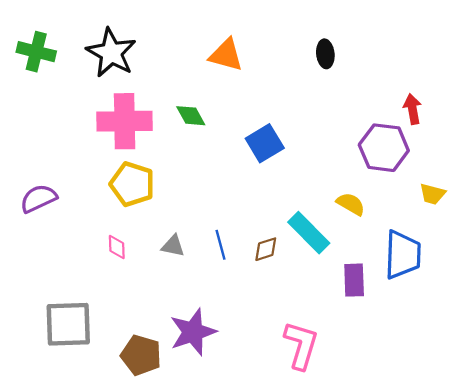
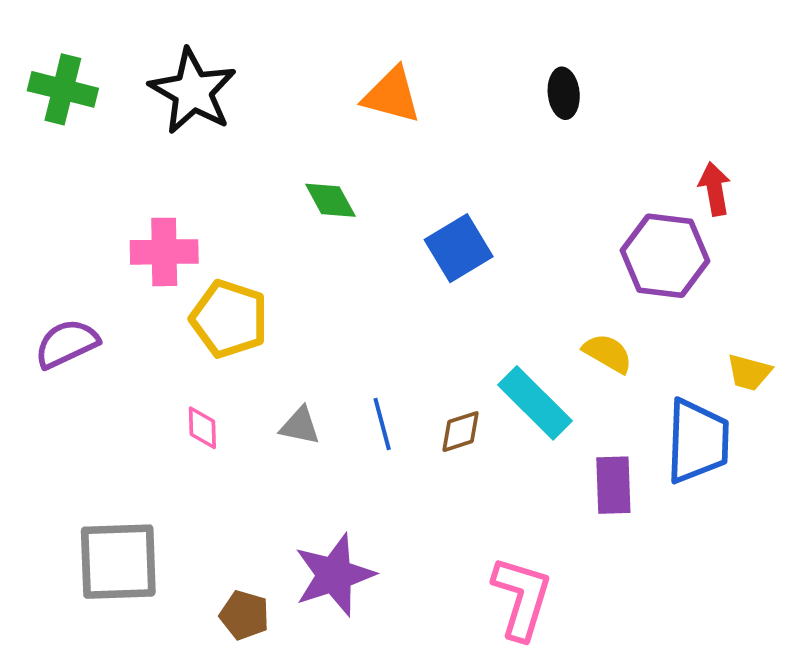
pink cross: (125, 121) -> (164, 252), moved, size x0.7
yellow trapezoid: (432, 194) -> (749, 372), moved
brown pentagon: (141, 355) -> (244, 615), size x0.7

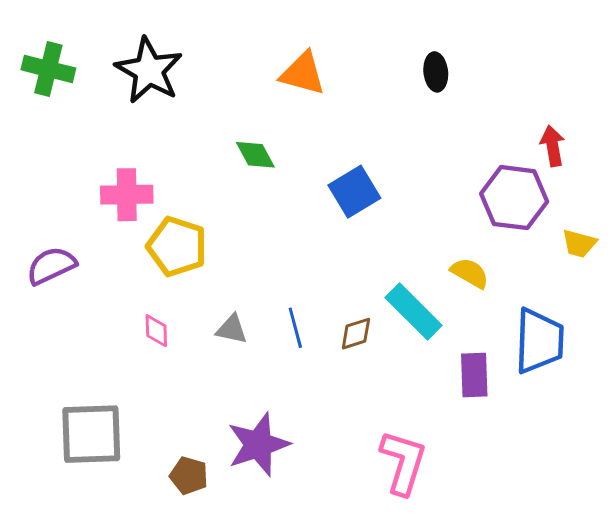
yellow trapezoid: (749, 372) -> (579, 243), moved

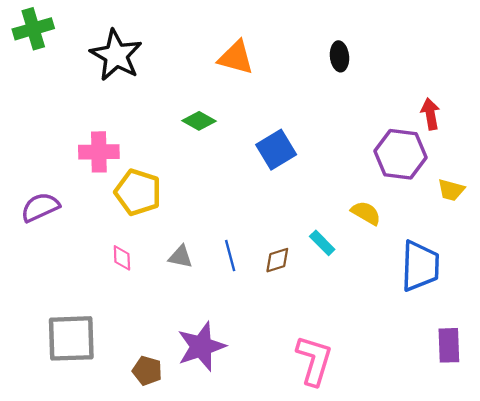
green cross: (48, 69) -> (33, 29), moved, turned -30
green diamond: (255, 155) -> (199, 121), turned -32
cyan rectangle: (414, 311) -> (322, 243), size x0.6
purple rectangle: (474, 375) -> (449, 345), moved

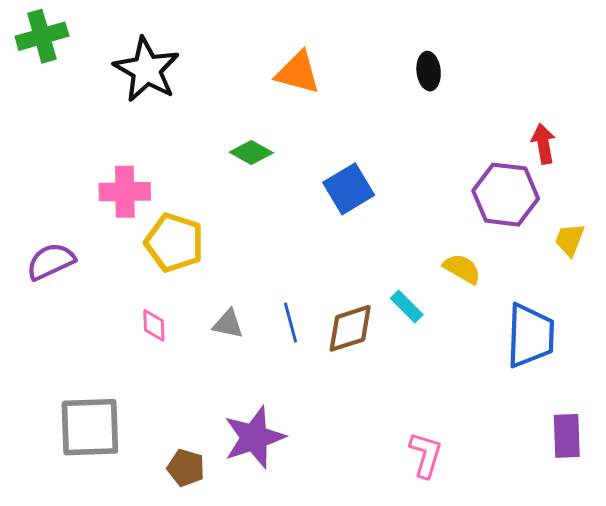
yellow trapezoid: (451, 190) -> (570, 240), turned 96
brown diamond: (277, 260) -> (350, 328), size x1.5
pink L-shape: (314, 360) -> (426, 455), moved, size x0.7

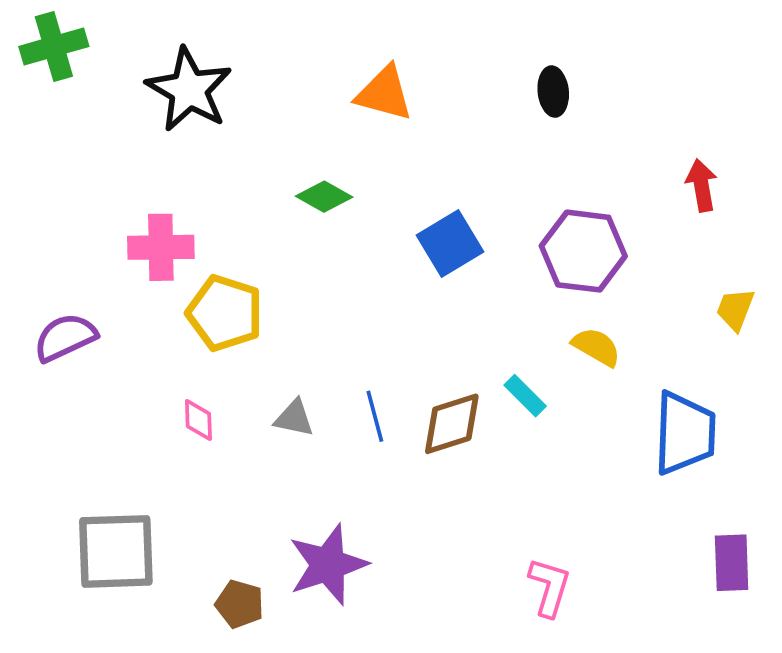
purple hexagon: (506, 195) -> (583, 251), moved

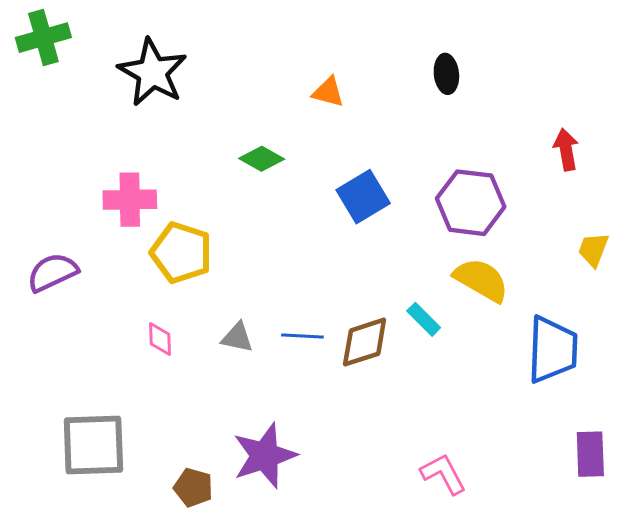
orange triangle: (384, 93) -> (328, 92), moved, size x0.7
yellow semicircle: (596, 347) -> (481, 280), size x1.4
blue line: (375, 416) -> (302, 336), turned -72
pink L-shape: (549, 587) -> (443, 474), turned -45

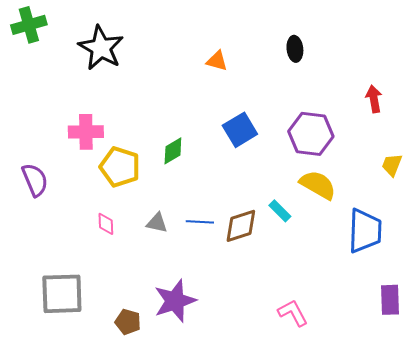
green diamond: (262, 159) -> (173, 151), moved, turned -60
purple semicircle: (53, 272) -> (35, 180), turned 92

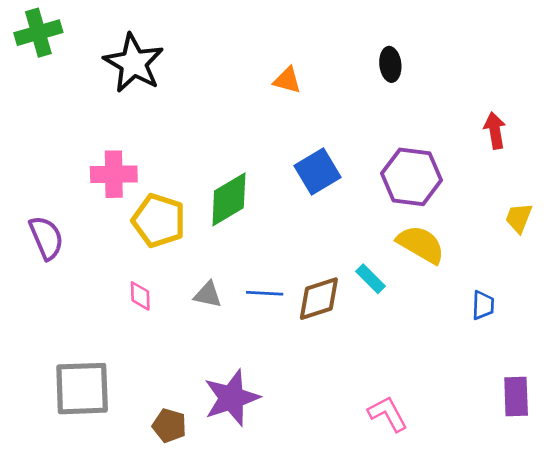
green diamond: (173, 151) -> (229, 199), size x1.5
blue trapezoid: (365, 231) -> (483, 305), size x0.5

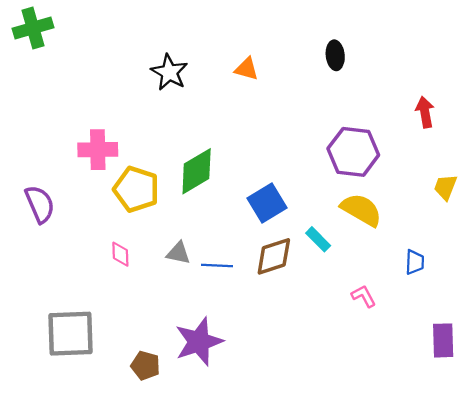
black star: (134, 63) -> (169, 72), moved, size x0.7
blue square: (318, 172) -> (267, 203), moved
blue line: (265, 293) -> (217, 265), moved
pink L-shape: (388, 414) -> (364, 296), moved, size x0.7

